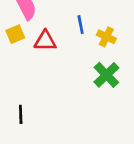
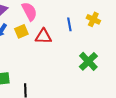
yellow cross: (106, 37) -> (93, 19), moved

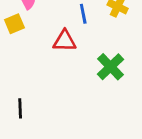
red triangle: (43, 36) -> (65, 41), moved

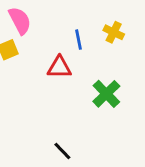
black line: (20, 108) -> (62, 151), moved, turned -42

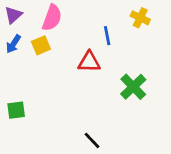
pink semicircle: (20, 21) -> (52, 18), turned 48
yellow cross: (114, 32) -> (140, 18), moved

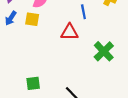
yellow square: (41, 45) -> (32, 19), turned 32
green square: (16, 110) -> (33, 83), moved

